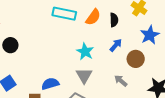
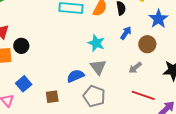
gray arrow: (121, 81) -> (135, 68), turned -72
blue semicircle: (50, 84) -> (75, 76), moved

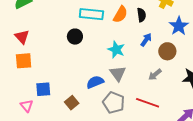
black circle: (21, 46) -> (75, 37), moved
blue square: (24, 84) -> (43, 89), turned 35
red line: (143, 95) -> (148, 103), moved
brown square: (52, 97) -> (72, 103), turned -32

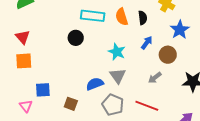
orange semicircle: (120, 14) -> (122, 17), turned 132
brown square: (72, 103) -> (71, 104), turned -32

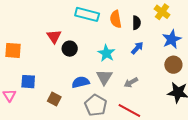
red triangle: (23, 37) -> (54, 36), moved
black circle: (76, 38) -> (70, 49), moved
brown circle: (168, 55) -> (173, 65), moved
gray arrow: (155, 78) -> (131, 82), moved

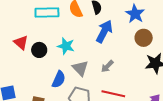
blue arrow: (137, 48) -> (104, 31), size x1.6
cyan star: (106, 53) -> (66, 46), moved
blue semicircle: (81, 82) -> (59, 79), turned 144

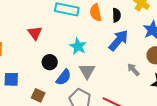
black circle: (39, 50) -> (50, 62), moved
gray arrow: (107, 66) -> (133, 70), moved, turned 80

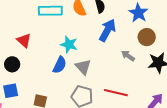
black circle: (50, 62) -> (12, 64), moved
blue semicircle: (64, 77) -> (60, 65), moved

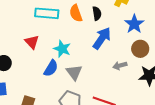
red triangle: (24, 41) -> (32, 42), moved
gray arrow: (128, 56) -> (120, 66), turned -56

